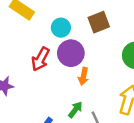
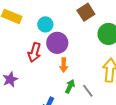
brown square: (99, 22) -> (86, 12), moved
orange arrow: (83, 76) -> (64, 65), moved

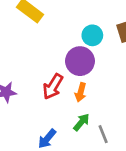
cyan circle: (45, 24) -> (92, 35), moved
red arrow: (34, 52) -> (53, 87), moved

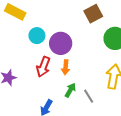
cyan circle: (92, 35) -> (37, 36), moved

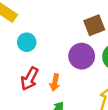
purple circle: (61, 43) -> (82, 56), moved

